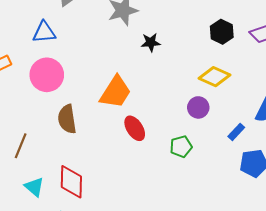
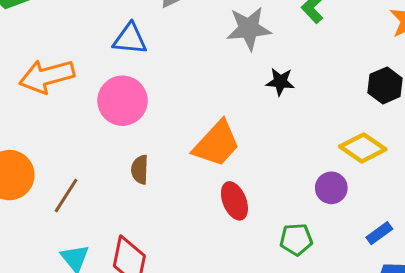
brown semicircle: (67, 119) -> (140, 170), size x0.7

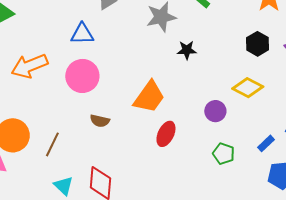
brown semicircle: (140, 170) -> (100, 121), turned -72
purple circle: (331, 188) -> (215, 111), moved
red ellipse: (234, 201) -> (166, 134), turned 55
green pentagon: (296, 239) -> (224, 154), moved, turned 30

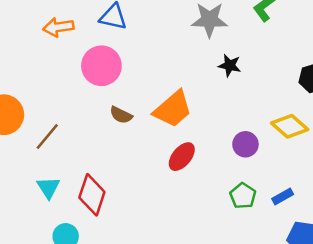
orange arrow: (30, 66) -> (58, 27), moved, size x0.7
brown semicircle: (100, 121) -> (121, 115), moved
blue rectangle: (266, 143) -> (283, 196), moved

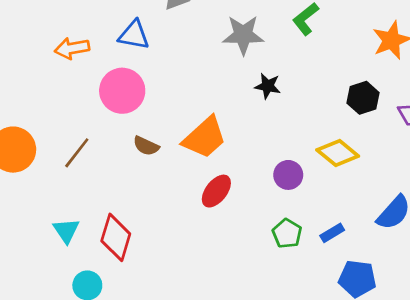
brown line: (47, 137) -> (77, 153), moved

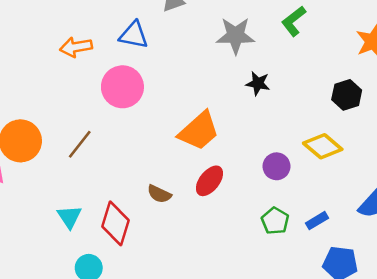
brown semicircle: (146, 146) -> (159, 194), moved

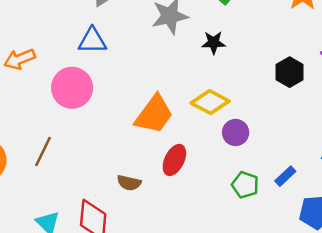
blue triangle: (134, 35) -> (92, 41), moved
black star: (258, 83) -> (214, 43), moved
black hexagon: (347, 95) -> (290, 72), moved
yellow diamond: (323, 146) -> (210, 102), moved

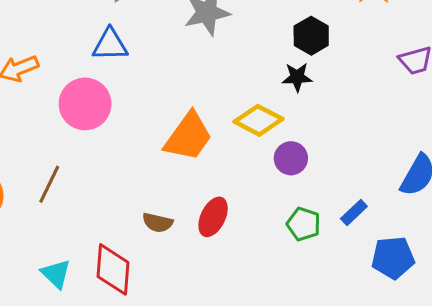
black star: (214, 43) -> (297, 77), moved
black hexagon: (290, 72) -> (311, 36), moved
red ellipse: (174, 160) -> (213, 217), moved

